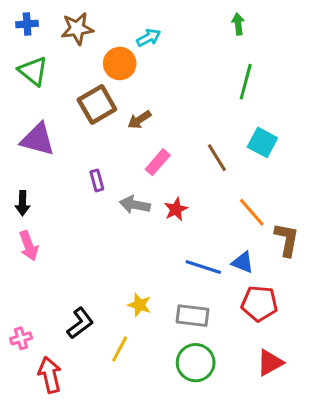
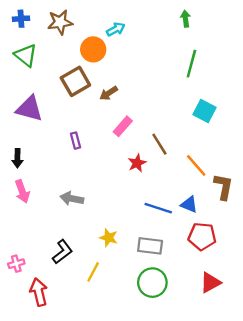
brown line: (217, 158) -> (159, 144), moved
gray arrow: (135, 205) -> (72, 199), moved

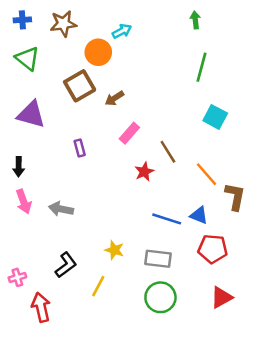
gray arrow: (72, 199) -> (61, 209), moved

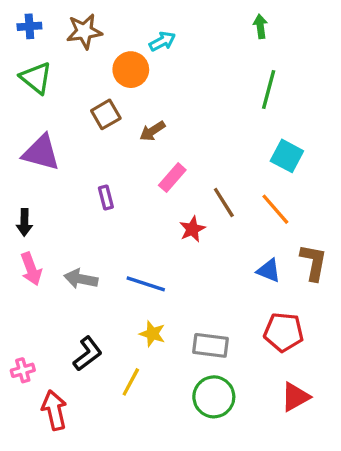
brown square: (80, 86) -> (106, 114), size x0.7
orange line: (206, 174) -> (275, 209), moved
blue triangle: (199, 215) -> (269, 271), moved
blue line: (167, 219) -> (146, 284), moved

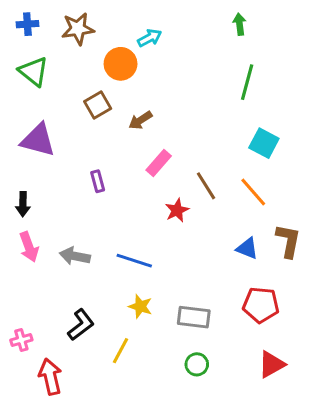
green circle: (214, 397) -> (197, 364), size x0.6

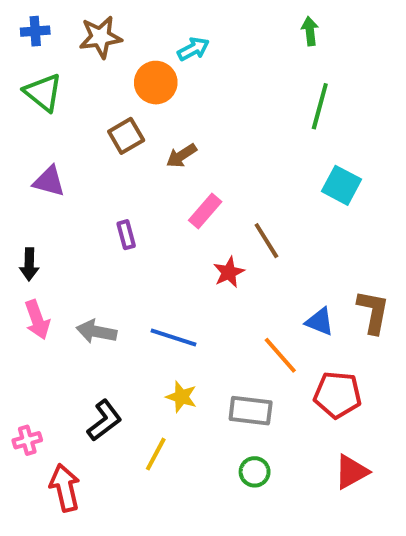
purple triangle: (38, 140) -> (49, 181), size x0.7
orange line: (253, 192) -> (280, 355), moved

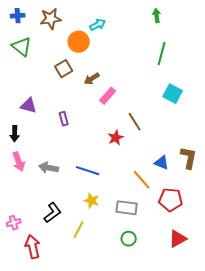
purple triangle: (49, 181) -> (29, 106), moved
pink rectangle: (205, 211) -> (108, 96), moved

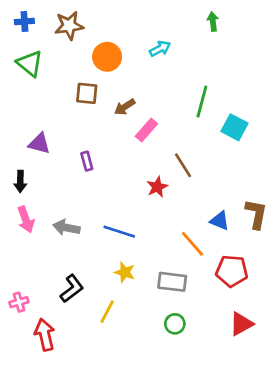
cyan arrow: (98, 25) -> (160, 49), moved
green line: (162, 54) -> (202, 102), moved
brown square: (64, 69) -> (87, 93), turned 36

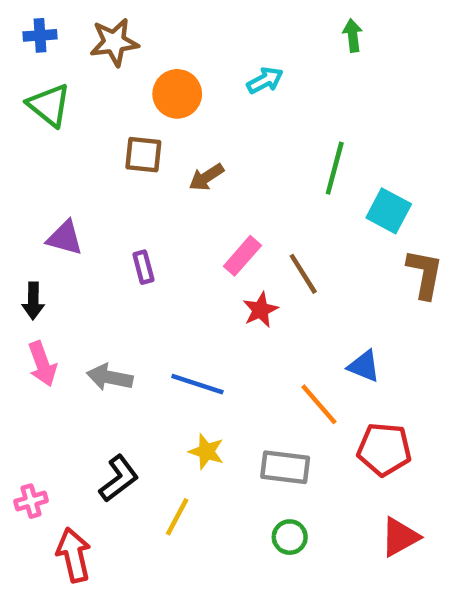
pink rectangle: (146, 130) -> (242, 256), moved
brown L-shape: (256, 214) -> (425, 274), moved

